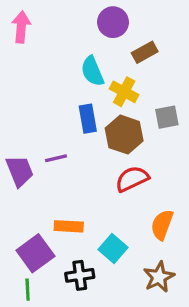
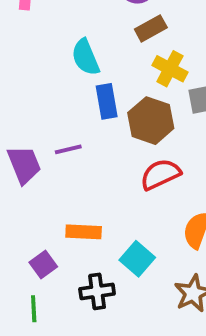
brown rectangle: (145, 52) -> (151, 28), moved
cyan semicircle: (92, 71) -> (86, 57), moved
yellow cross: (124, 92) -> (170, 69), moved
purple square: (35, 253) -> (43, 265), size x0.6

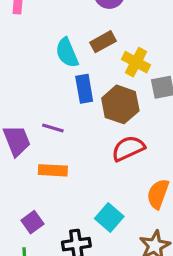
brown rectangle: (151, 28) -> (103, 42), moved
purple line: (68, 149) -> (53, 128), turned 30
orange rectangle: (84, 232) -> (53, 170), moved

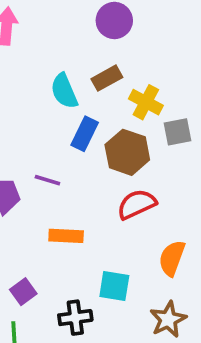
blue rectangle: (84, 89) -> (85, 134), turned 36
orange rectangle: (53, 170) -> (66, 236), moved
cyan square: (109, 217) -> (114, 286), turned -32

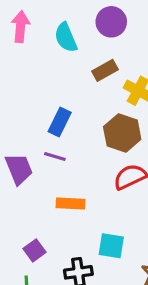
cyan semicircle: (64, 91) -> (66, 37), moved
blue rectangle: (85, 134) -> (60, 122), moved

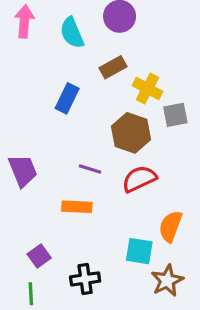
blue rectangle: (60, 122) -> (67, 98), moved
purple line: (55, 156) -> (90, 169), moved
cyan square: (111, 246) -> (139, 251), moved

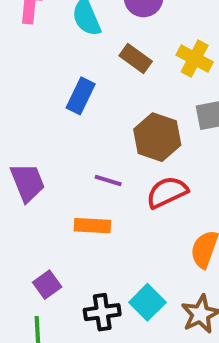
brown rectangle: (113, 67) -> (136, 59), turned 65
yellow cross: (147, 89) -> (195, 59), moved
cyan square: (139, 251) -> (147, 302), moved, turned 36

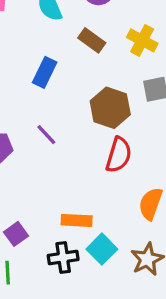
purple line: (108, 180) -> (46, 135), moved, turned 30
red semicircle: (167, 192) -> (119, 155), turned 132
orange rectangle: (92, 226) -> (77, 220), moved

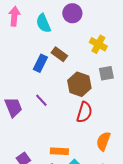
brown rectangle: (92, 40) -> (59, 54), moved

